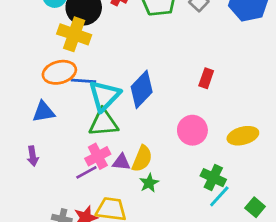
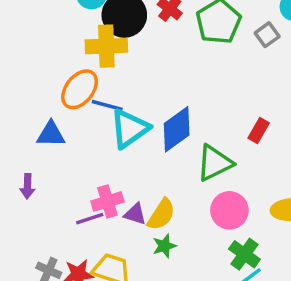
yellow cross: (74, 34) -> (106, 46), turned -32
orange ellipse: (59, 72) -> (80, 89), turned -48
green triangle: (103, 123) -> (214, 163), moved, turned -32
pink circle: (192, 130) -> (229, 210), moved

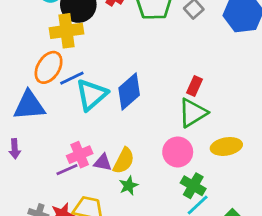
blue line: (107, 105) -> (72, 78), turned -35
blue triangle: (51, 134) -> (29, 105), size x1.4
green triangle: (214, 163) -> (193, 113), moved

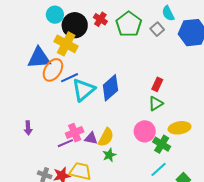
yellow cross: (66, 31) -> (66, 44), turned 35
blue triangle: (29, 105) -> (39, 58), moved
green triangle: (193, 113) -> (156, 103), size x0.7
green cross: (193, 186) -> (162, 144), moved

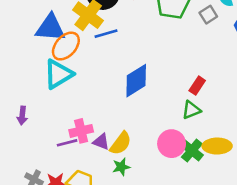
blue line: (70, 78) -> (106, 34), moved
cyan triangle: (83, 90) -> (58, 74), moved
green cross: (162, 144) -> (192, 150), moved

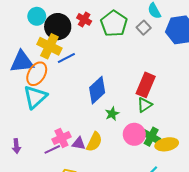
red rectangle: (197, 86) -> (146, 85), size x1.6
purple arrow: (22, 116) -> (16, 146), moved
yellow ellipse: (217, 146) -> (167, 144), moved
green star: (121, 167) -> (112, 114), moved

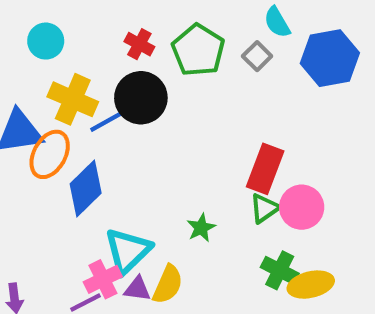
black circle: (58, 27) -> (141, 98), moved
blue diamond: (97, 90) -> (86, 189), moved
cyan triangle: (35, 97) -> (128, 251), moved
pink circle: (134, 134) -> (302, 207), moved

